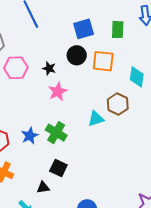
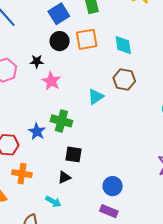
brown hexagon: (118, 104) -> (124, 79), moved

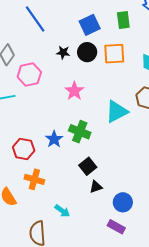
black star: (37, 61) -> (63, 53), moved
cyan triangle: (96, 97) -> (117, 112), size x1.4
black square: (73, 154) -> (88, 166), turned 36
black triangle: (64, 177) -> (96, 187), moved

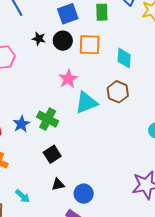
pink star: (74, 91) -> (68, 79), moved
black triangle: (96, 187) -> (58, 185), moved

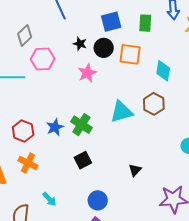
pink star: (68, 79) -> (87, 73), moved
black triangle: (58, 185) -> (135, 170), moved, turned -40
blue circle: (84, 194) -> (98, 200), moved

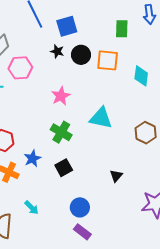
blue square: (111, 22) -> (67, 26), moved
pink star: (87, 73) -> (61, 96), moved
brown hexagon: (154, 104) -> (146, 133), moved
cyan triangle: (121, 112) -> (101, 118), turned 30
blue star: (55, 127) -> (32, 158), moved

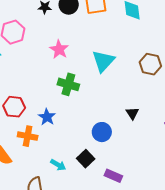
cyan triangle: (101, 118) -> (103, 61), turned -45
black square: (64, 168) -> (86, 159), moved
blue circle: (80, 207) -> (102, 132), moved

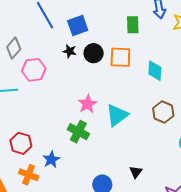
pink star: (59, 49) -> (87, 104), moved
brown hexagon: (150, 64) -> (163, 112), moved

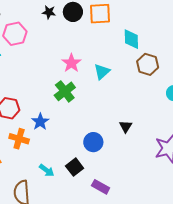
cyan diamond: (155, 71) -> (131, 39), moved
cyan triangle: (117, 115) -> (102, 72), size x0.7
green cross: (78, 132) -> (65, 91), turned 30

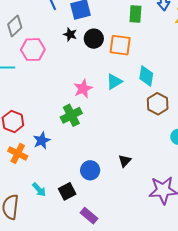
cyan triangle: (102, 72) -> (114, 82), moved

